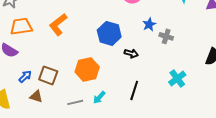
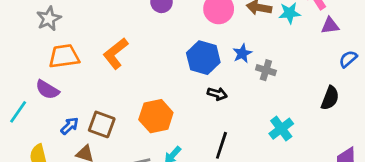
blue hexagon: (109, 33) -> (203, 58), moved

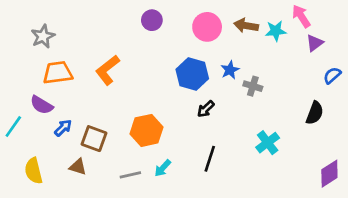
purple triangle: (330, 26) -> (315, 43), turned -30
black arrow: (217, 94) -> (206, 109), turned 120
blue arrow: (70, 126) -> (63, 128), moved

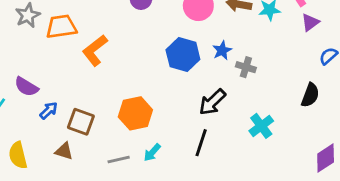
orange trapezoid: (58, 73) -> (61, 27), moved
black arrow: (206, 109) -> (212, 102), moved, size x1.5

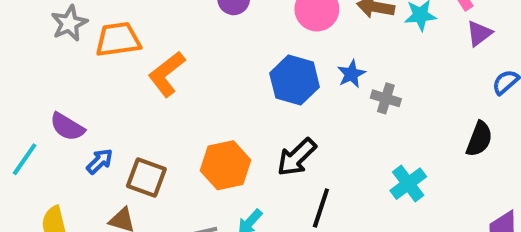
black arrow: (212, 102) -> (297, 157), moved

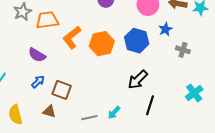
blue star: (351, 74) -> (165, 29), moved
purple semicircle: (67, 127) -> (37, 55), moved
orange hexagon: (226, 165) -> (102, 44), moved

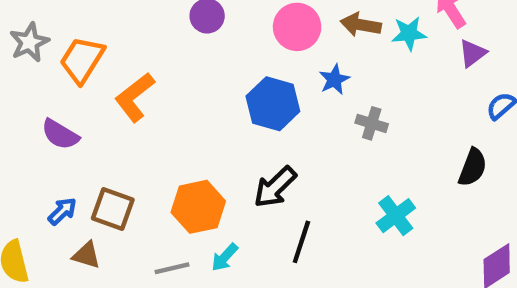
orange trapezoid: (47, 20) -> (82, 60), turned -50
orange hexagon: (102, 44) -> (198, 207), moved
blue arrow: (38, 82) -> (62, 211), moved

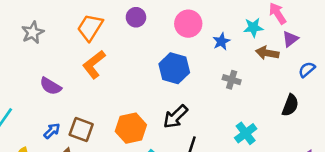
brown arrow: (361, 25) -> (267, 53), moved
orange trapezoid: (82, 60) -> (90, 27), moved
blue star: (334, 80) -> (221, 41), moved

